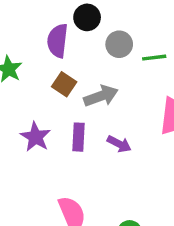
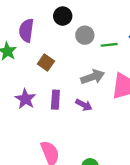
purple semicircle: (58, 41) -> (26, 30), moved
gray arrow: (101, 96) -> (93, 77), moved

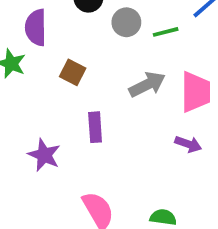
purple star: (25, 99) -> (44, 155), moved
purple arrow: (84, 105) -> (188, 144), moved

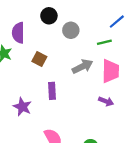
green line: (166, 32) -> (104, 42), moved

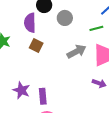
purple semicircle: (18, 33) -> (30, 23), moved
purple rectangle: (52, 91) -> (43, 96), moved

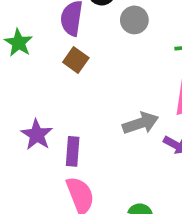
gray arrow: (77, 51) -> (141, 123), moved

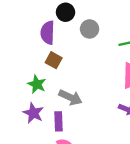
green star: (19, 43) -> (37, 84), moved
gray arrow: (141, 123) -> (70, 97), moved, turned 50

